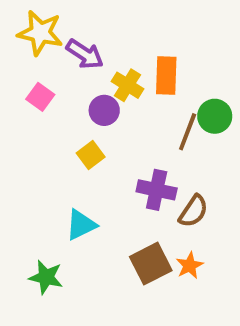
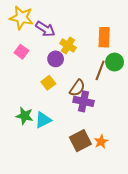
orange rectangle: (166, 75) -> (104, 37), moved
brown semicircle: (193, 211) -> (77, 88), moved
green star: (46, 277) -> (25, 116), moved

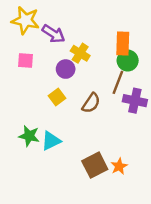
pink square: (21, 52) -> (25, 61), turned -32
green circle: (115, 62) -> (128, 61), moved
purple cross: (83, 101) -> (135, 101), moved

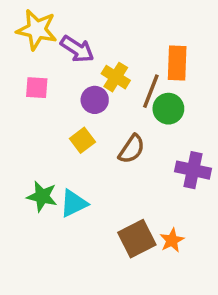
green circle: (128, 61) -> (168, 109), moved
brown line: (118, 82) -> (151, 91), moved
purple cross: (135, 101) -> (193, 170), moved

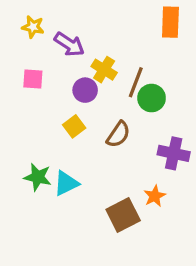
yellow star: (37, 30) -> (33, 27), size x0.6
orange rectangle: (177, 63) -> (170, 22), moved
orange star: (172, 240) -> (155, 196), moved

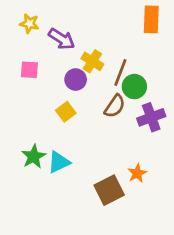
brown semicircle: (118, 134) -> (115, 106), moved
purple cross: (174, 153) -> (151, 117), moved, turned -32
green star: (38, 177) -> (34, 157), turned 30

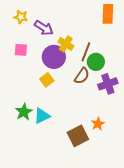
purple circle: (76, 80) -> (54, 57), size x1.5

